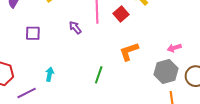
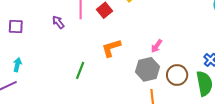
pink arrow: (174, 48) -> (157, 46), turned -40
cyan arrow: (50, 74) -> (17, 65), moved

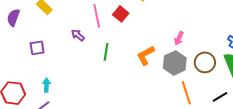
orange L-shape: (111, 48) -> (146, 55), moved
green line: (80, 70) -> (106, 52), moved

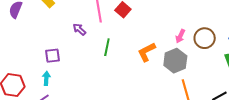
purple square: (37, 48) -> (52, 56), moved
brown circle: (205, 62) -> (205, 38), moved

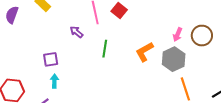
cyan arrow: (46, 78) -> (54, 81), moved

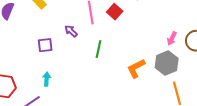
orange L-shape: (144, 52) -> (136, 68), moved
purple square: (51, 59) -> (45, 45), moved

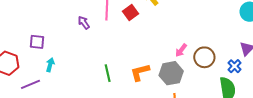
purple square: (45, 45) -> (37, 42), moved
green line: (98, 49) -> (108, 73), moved, turned -36

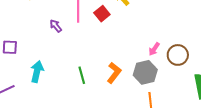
cyan arrow: (50, 65) -> (37, 72), moved, size x1.5
orange L-shape: (140, 72) -> (114, 73), turned 145

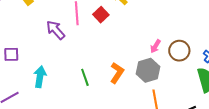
purple arrow: (56, 26) -> (56, 30), size x1.5

